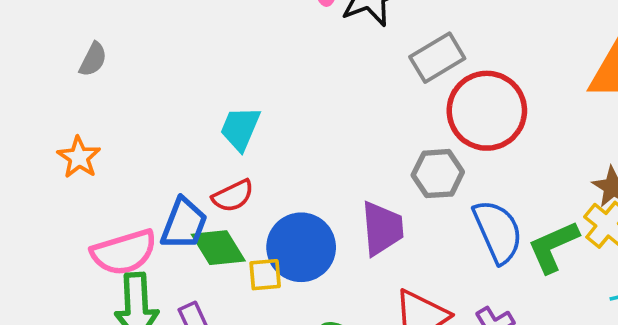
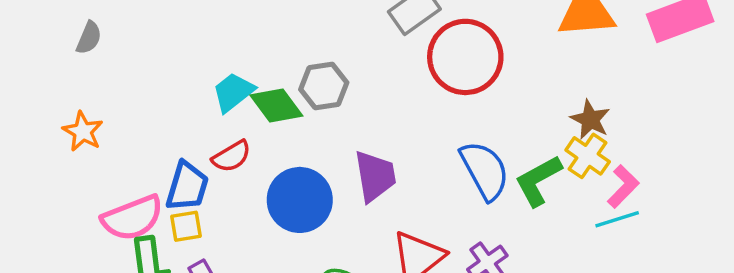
cyan trapezoid: (240, 129) -> (233, 92), turned 33
gray hexagon: (438, 174) -> (324, 86), moved
green diamond: (218, 248) -> (276, 106), moved
yellow square: (265, 275) -> (186, 226), moved

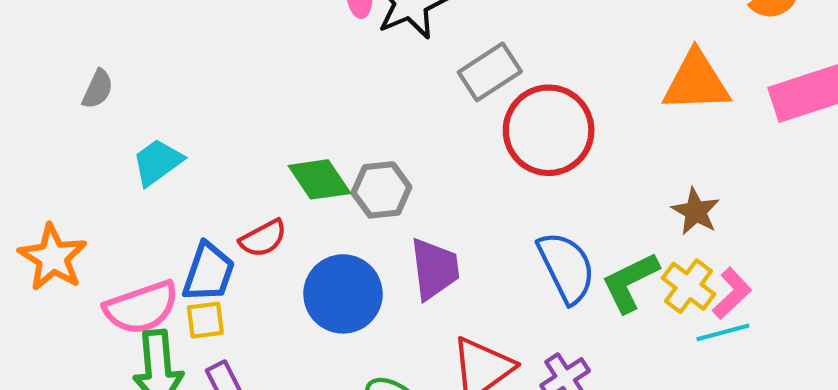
gray hexagon: (324, 86) -> (381, 190), moved
cyan trapezoid: (233, 92) -> (158, 162), moved
orange star: (83, 131) -> (53, 257), moved, size x1.4
yellow cross: (588, 156) -> (688, 286), moved

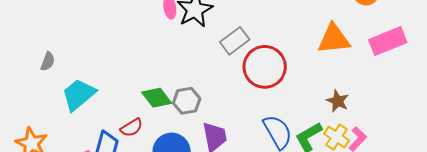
cyan trapezoid: (158, 162) -> (79, 95), size x1.4

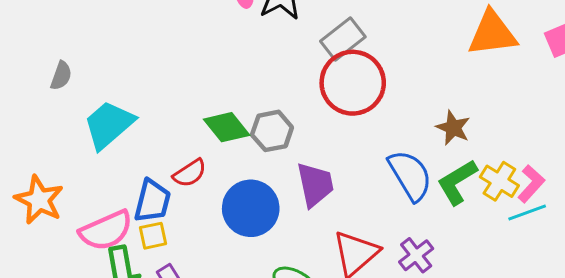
red circle: (265, 67) -> (353, 83), moved
brown star: (338, 101) -> (453, 128), moved

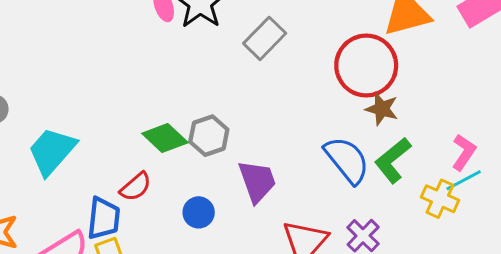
red circle: (353, 83) -> (366, 65), moved
yellow cross: (499, 181) -> (440, 199), moved
blue circle: (251, 208) -> (199, 212), size x0.6

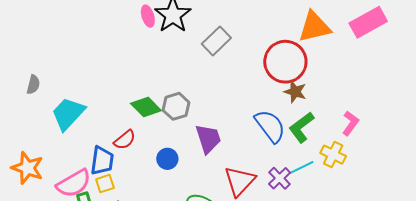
cyan line: (464, 180) -> (301, 168), moved

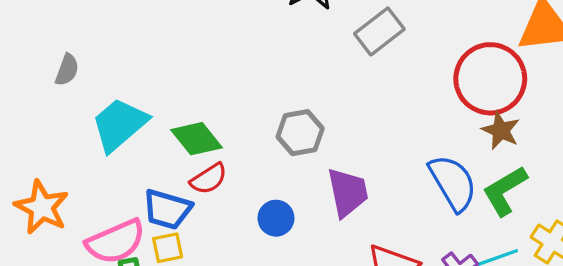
green diamond: (146, 107) -> (197, 139), moved
blue trapezoid: (102, 161) -> (167, 209), turned 92

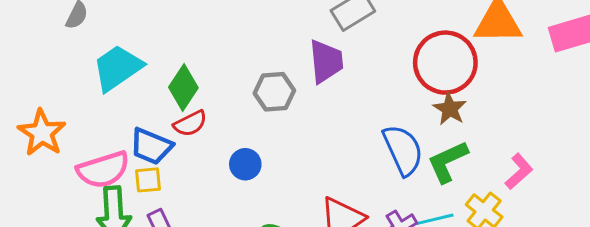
green diamond: (197, 139) -> (183, 87), turned 66
purple trapezoid: (348, 192) -> (326, 61), moved

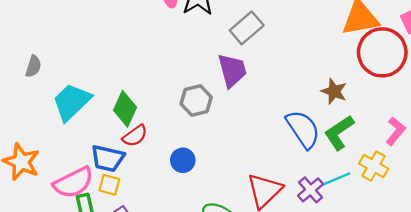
red circle: (445, 63) -> (382, 52), moved
yellow square: (148, 180) -> (109, 185), turned 30

